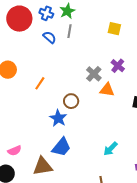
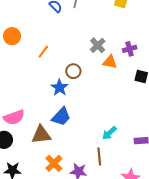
purple cross: (118, 66) -> (130, 49), moved, turned 32
cyan arrow: (110, 149) -> (109, 133), moved
pink semicircle: (15, 151) -> (14, 117), size x1.5

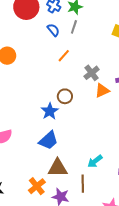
orange line: (43, 52) -> (64, 56), moved
orange triangle: (110, 62) -> (102, 91), turned -42
brown triangle: (41, 135) -> (58, 168), moved

